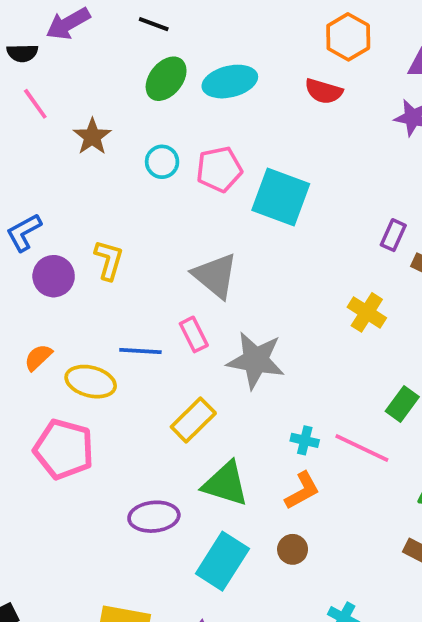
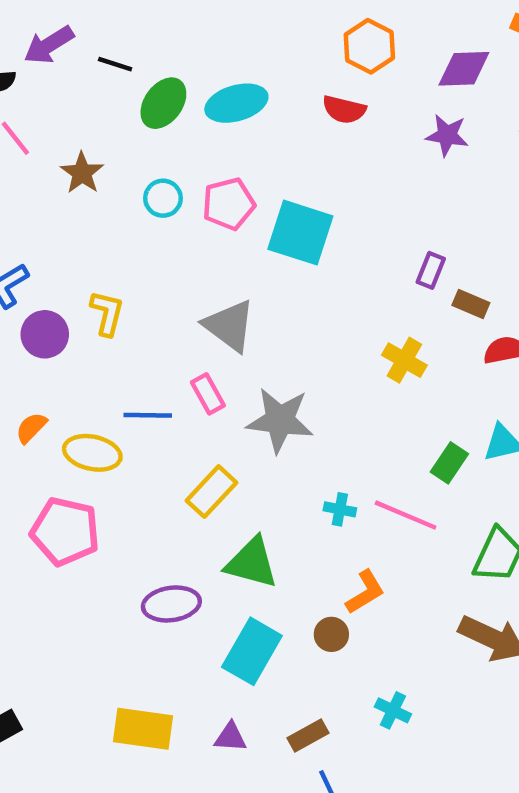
black line: (154, 24) -> (115, 64), moved
orange L-shape: (302, 491) -> (365, 592), moved

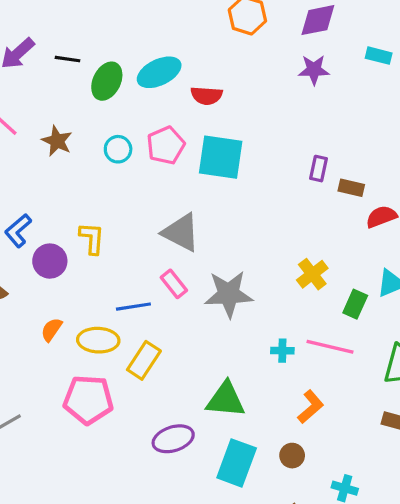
red semicircle: (344, 110) -> (206, 96), moved
yellow cross: (404, 360) -> (312, 274), moved, turned 32
yellow rectangle: (212, 492) -> (144, 360), moved
brown circle: (331, 634) -> (292, 456), moved

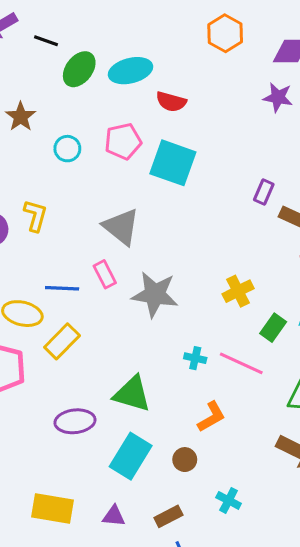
cyan circle: (118, 149) -> (67, 149), moved

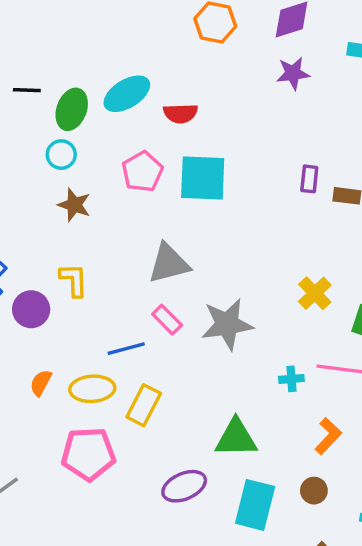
brown star: (21, 117) -> (74, 205), moved
cyan circle: (67, 149) -> (61, 155), moved
gray triangle: (121, 227) -> (169, 264), turned -36

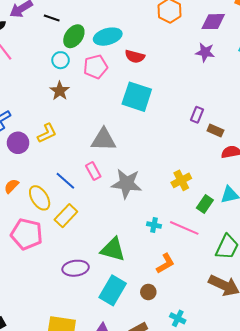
pink pentagon: (142, 172) -> (96, 67), moved
yellow L-shape: (74, 280) -> (47, 133), turned 50
blue line: (126, 349) -> (65, 181), turned 40
yellow ellipse: (92, 389) -> (40, 198), turned 45

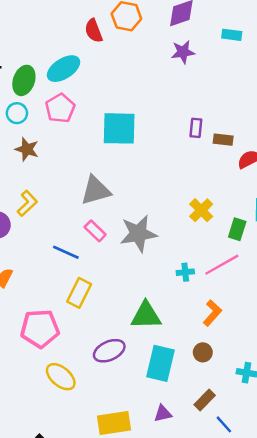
red semicircle: (135, 56) -> (94, 31), moved, turned 72
yellow ellipse: (40, 198) -> (61, 377), moved
pink line: (184, 228) -> (222, 265), turned -36

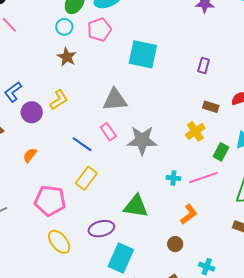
brown rectangle: (223, 140) -> (211, 107), moved
cyan rectangle: (161, 363) -> (121, 258), moved

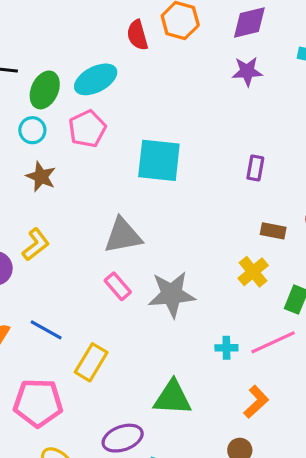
blue line: (82, 144) -> (46, 330), moved

